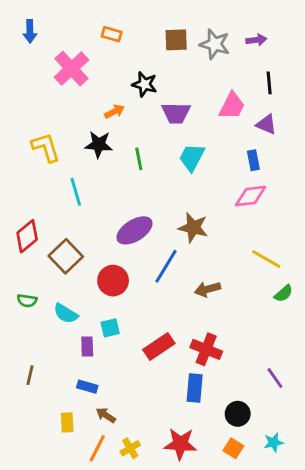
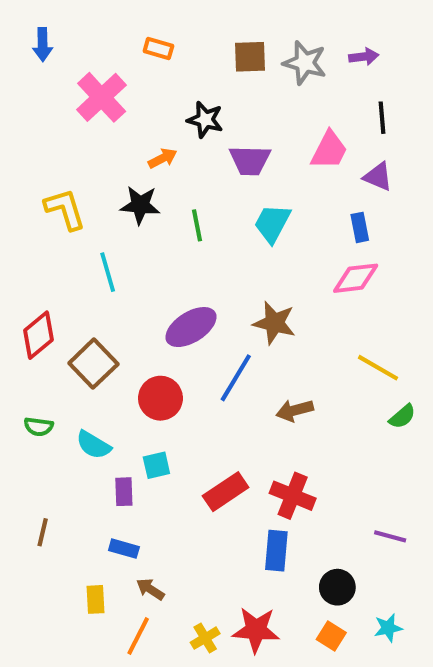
purple line: (275, 378) -> (390, 536), turned -40
yellow cross: (130, 448) -> (205, 638), moved

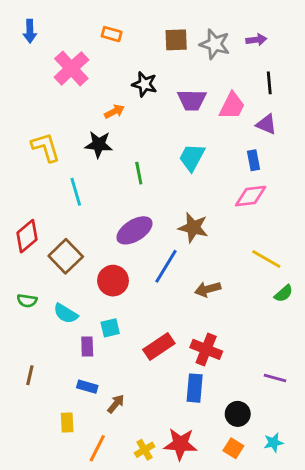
purple trapezoid: (250, 160) -> (192, 100), moved
green line: (197, 225) -> (139, 173), moved
brown arrow: (150, 589) -> (116, 404), moved, turned 96

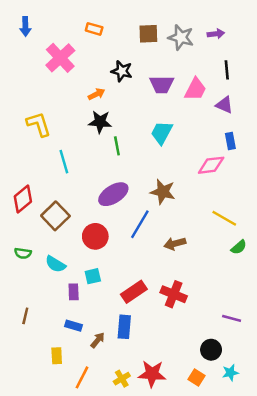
black star: (99, 144) -> (100, 122), moved
blue rectangle: (253, 160) -> (230, 141), moved
blue rectangle: (195, 388) -> (124, 327), moved
black circle: (238, 414) -> (211, 350), moved

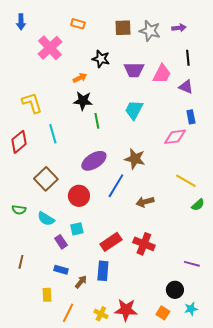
red diamond: (23, 199) -> (19, 142), moved
purple rectangle: (74, 292) -> (61, 242), turned -32
yellow cross: (122, 379) -> (101, 314), turned -32

